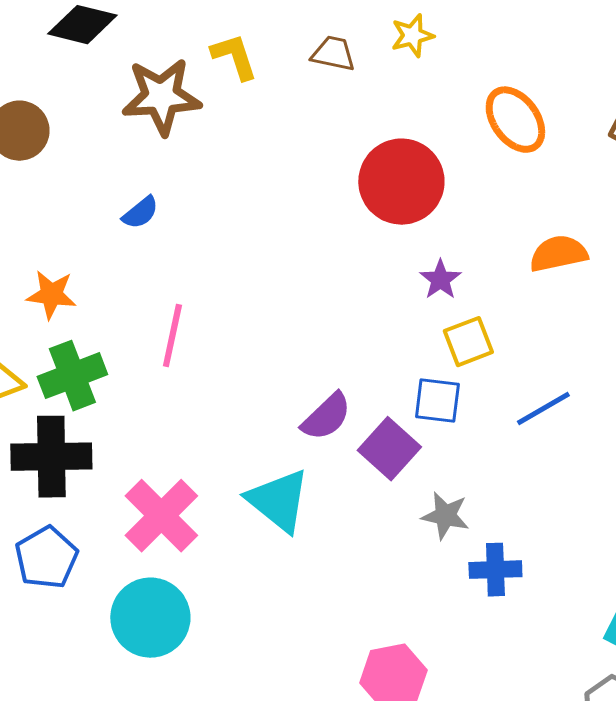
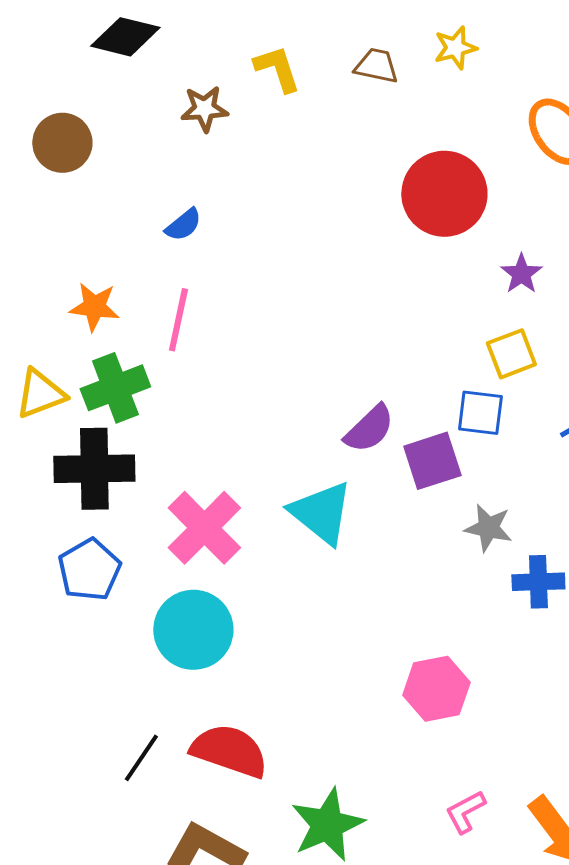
brown star: (161, 97) -> (204, 109), size x0.6
purple star: (440, 280) -> (521, 274), moved
pink line: (172, 336) -> (178, 320), moved
purple square: (389, 449) -> (432, 461), turned 30

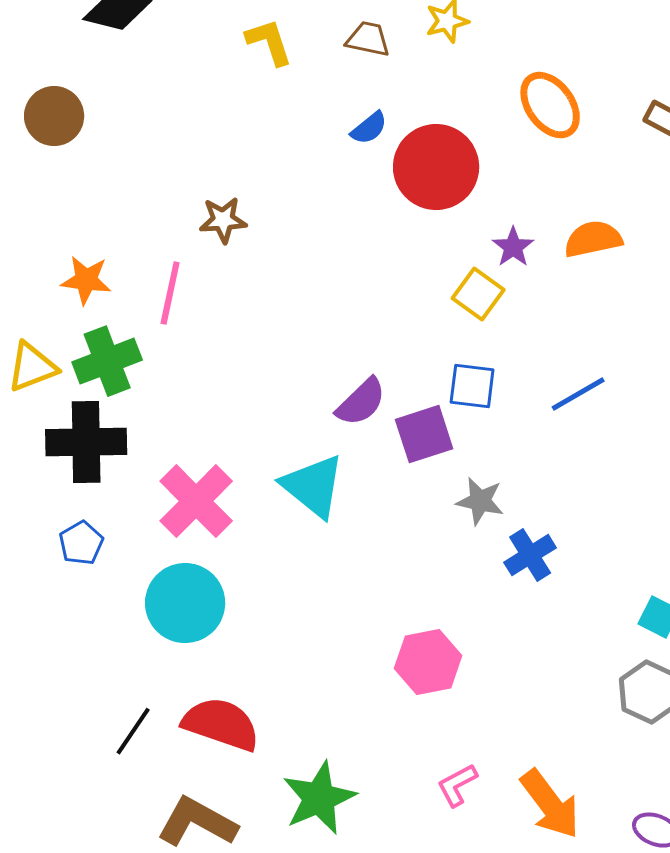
brown star: (204, 109) -> (223, 220), moved
blue semicircle: (183, 225) -> (369, 128), moved
yellow square: (511, 354) -> (478, 294), moved, turned -33
blue pentagon: (89, 570) -> (81, 543), size x0.7
blue cross: (538, 582) -> (530, 555), turned -30

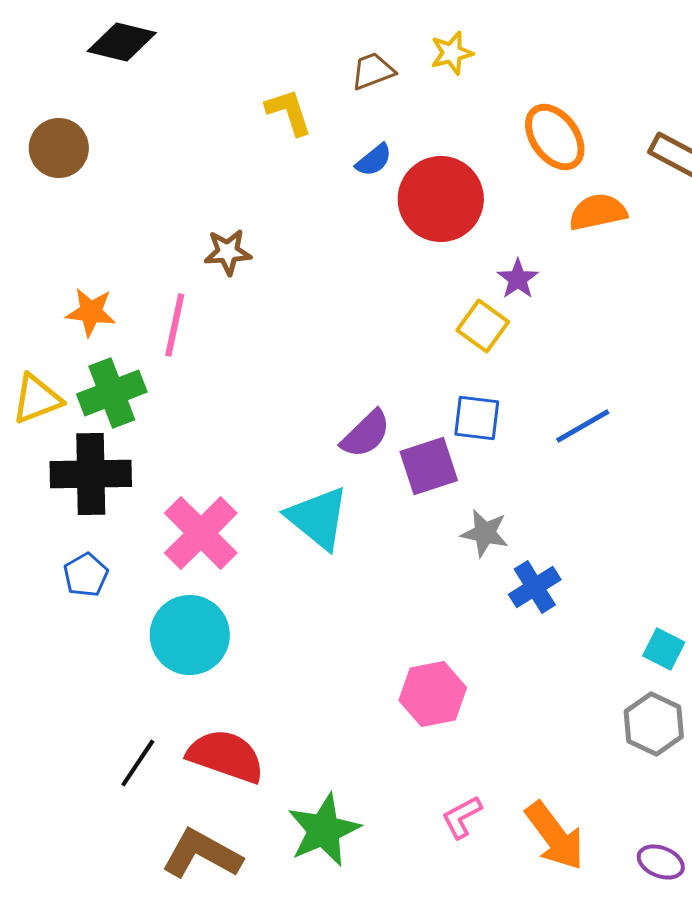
brown trapezoid: (368, 39) -> (373, 71), turned -33
yellow L-shape: (269, 42) -> (289, 112), moved
orange semicircle: (593, 239) -> (598, 212), moved

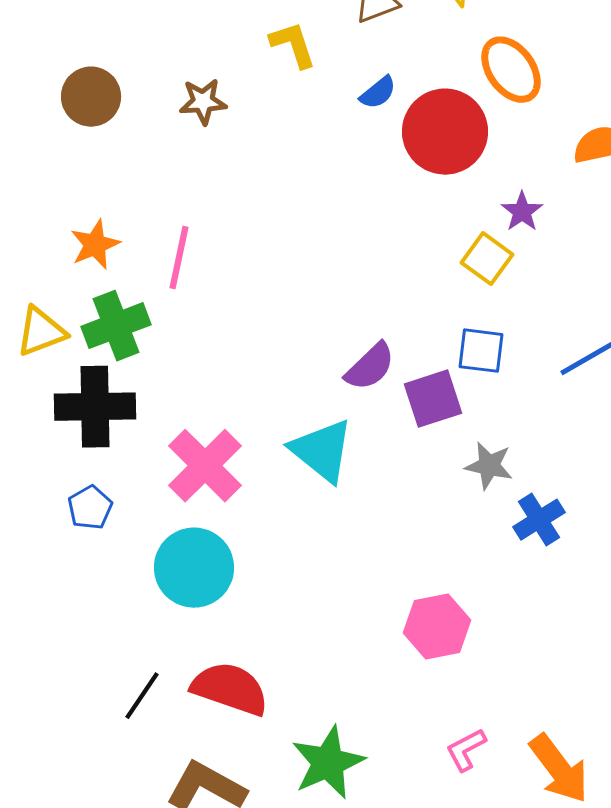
orange ellipse: (555, 137) -> (511, 70), moved
brown circle: (59, 148) -> (91, 97), moved
brown star: (228, 252) -> (203, 102), moved
orange star: (91, 312) -> (95, 245), turned -30

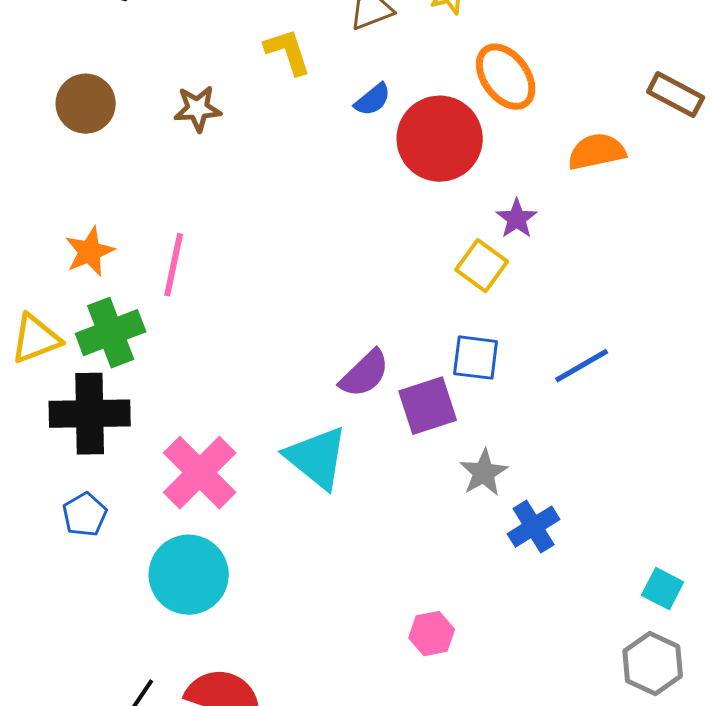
gray star: (489, 466) -> (484, 473), turned 30
pink hexagon: (437, 627) -> (432, 634), size x0.7

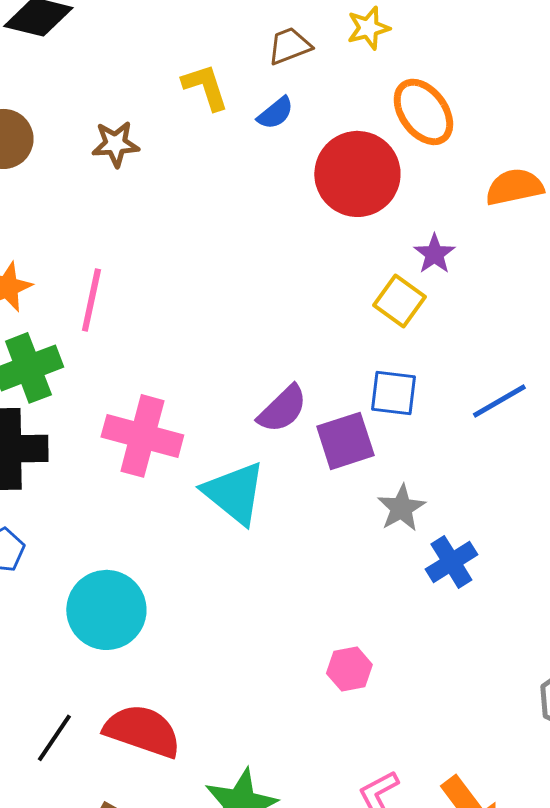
blue semicircle: (373, 100) -> (275, 113), moved
pink cross: (200, 473) -> (142, 436), moved, turned -30

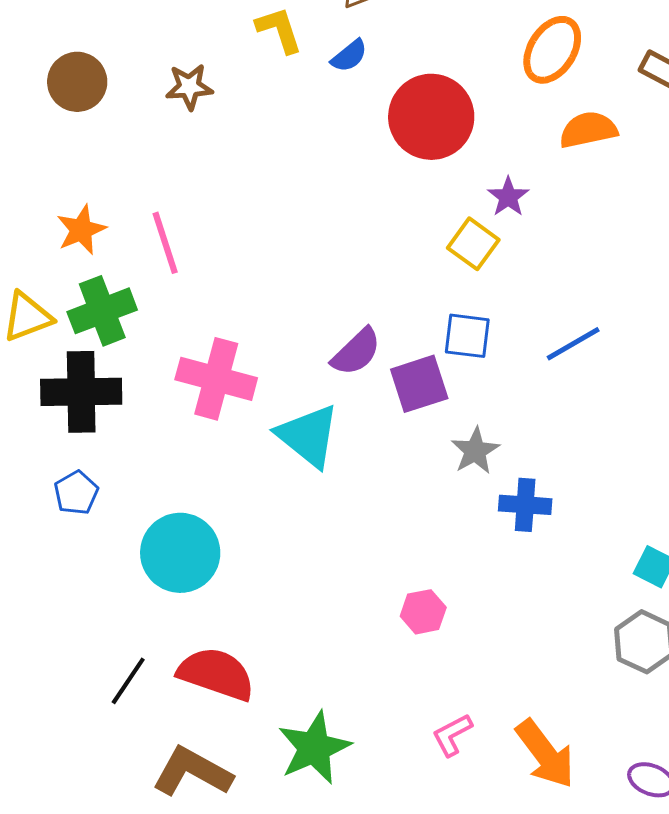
orange ellipse: (423, 112) -> (552, 50), moved, turned 68
pink line: (91, 300) -> (165, 243), turned -30
blue cross: (451, 562) -> (525, 505), turned 36

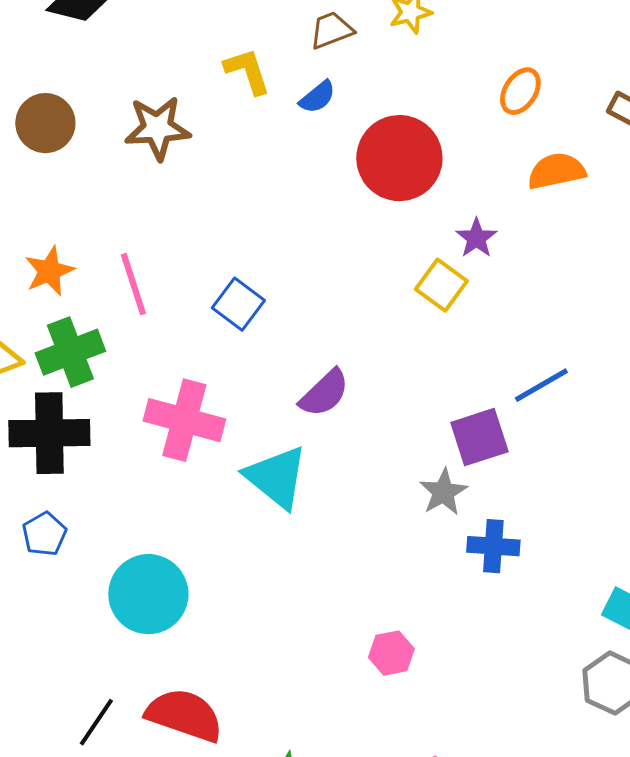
orange ellipse: (552, 50) -> (520, 91), size x0.7
brown star: (189, 87) -> (157, 128), size x1.4
blue square: (467, 336) -> (238, 304), moved, turned 30
purple square: (419, 384) -> (479, 437), moved

